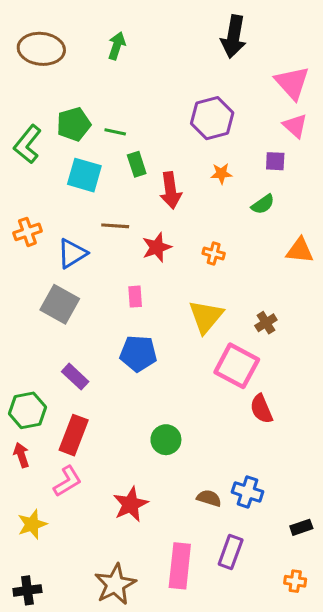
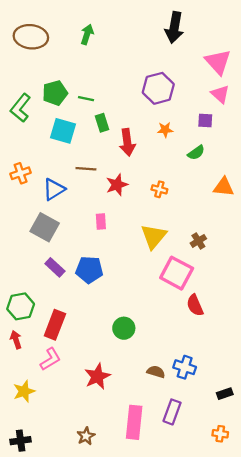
blue pentagon: (138, 353) -> (89, 270), moved
purple rectangle: (75, 377) -> (55, 267), moved
brown star: (115, 584) -> (86, 436), size x0.6

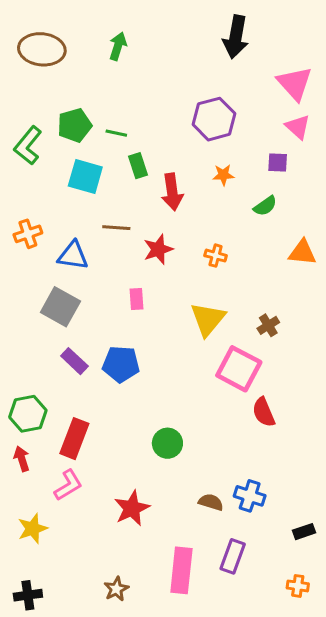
blue triangle: (54, 189) -> (73, 256), turned 40

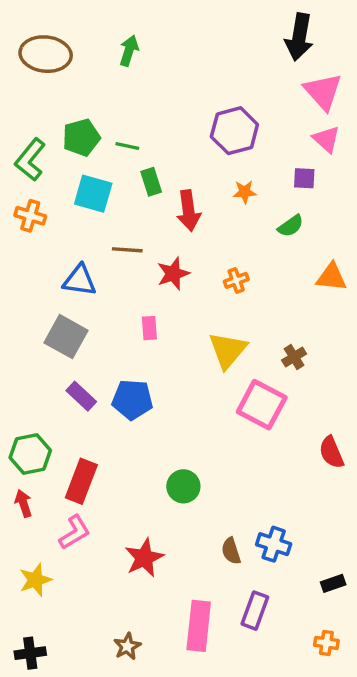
black arrow: (236, 37) -> (299, 37), moved
orange cross: (28, 234) -> (30, 216), moved, turned 36
orange cross: (216, 256) -> (236, 280), turned -35
red semicircle: (264, 412) -> (331, 452), moved
brown semicircle: (211, 502) -> (231, 551), turned -125

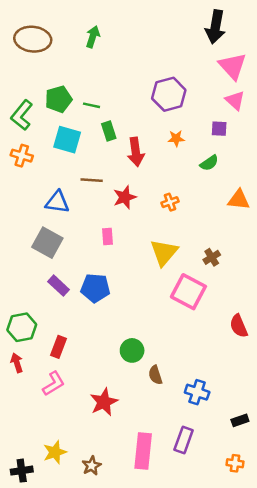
red rectangle: (81, 481) -> (58, 347), size x0.7
brown semicircle: (231, 551) -> (155, 375), moved
yellow star: (35, 580) -> (55, 452), moved

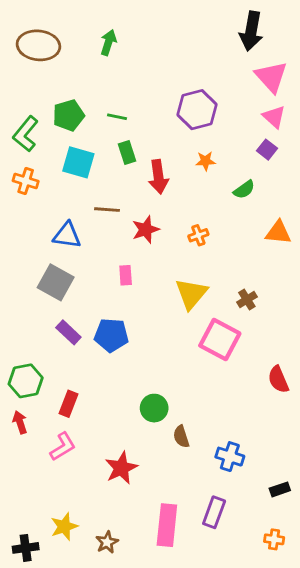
green line: (92, 105) -> (117, 117), moved
purple square: (219, 129) -> (267, 150), moved, turned 35

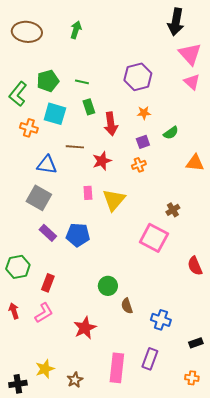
purple square: (267, 150) -> (143, 142), moved, turned 32
orange cross: (26, 181) -> (29, 128), moved
yellow triangle: (191, 294) -> (114, 200), moved
red arrow: (20, 422) -> (14, 311), moved

